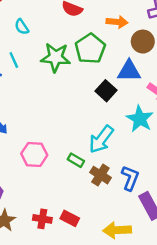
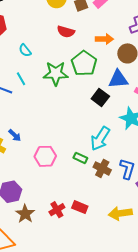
red cross: (42, 219) -> (57, 210), turned -35

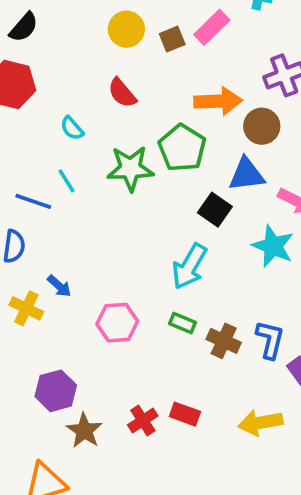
red semicircle: (66, 32) -> (122, 93), moved, turned 36
orange arrow: (104, 39) -> (218, 101), size x1.4
cyan arrow: (100, 139) -> (189, 266), moved

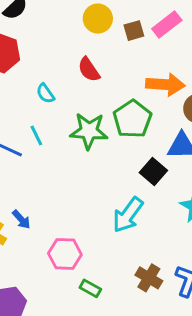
green rectangle: (183, 323) -> (90, 288), moved

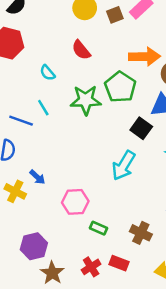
brown cross: (149, 278) -> (141, 233), moved

